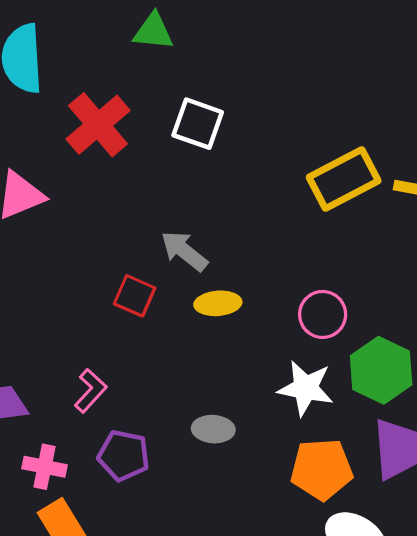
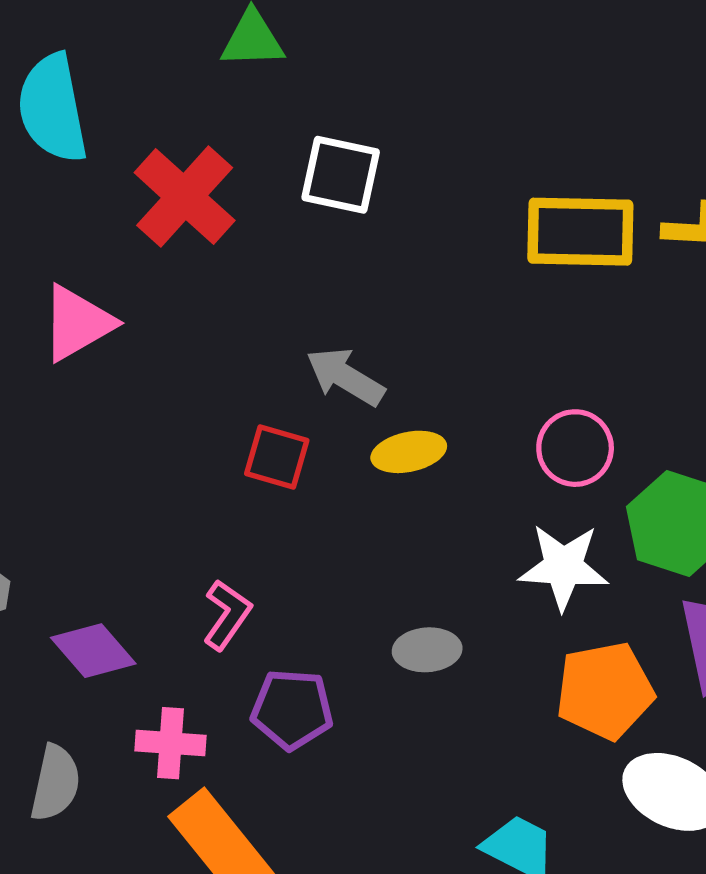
yellow rectangle: (344, 179) -> (580, 232), turned 36

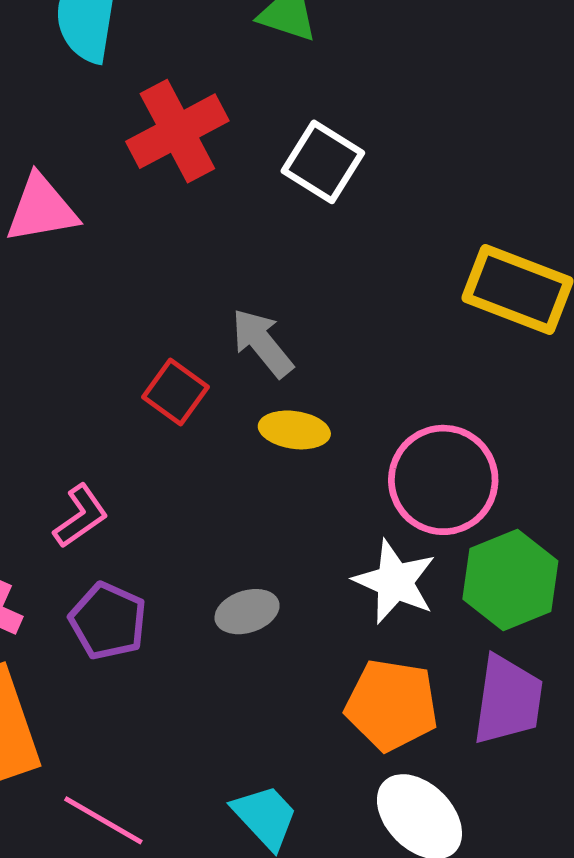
pink circle: (575, 448) -> (443, 480), size x1.5
gray ellipse: (427, 650) -> (247, 612), turned -34

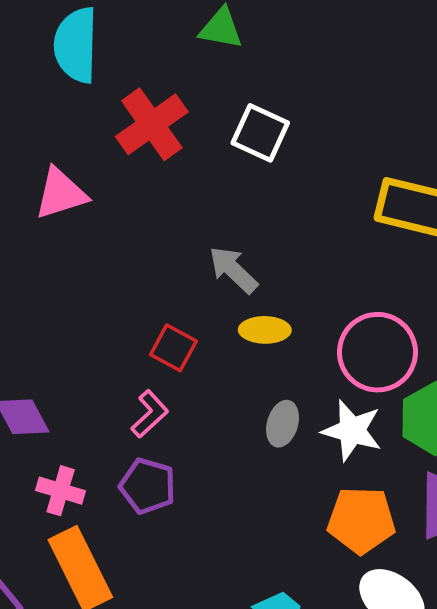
red square: (175, 392) -> (173, 348), moved
pink L-shape: (81, 516) -> (150, 414), moved
gray ellipse: (247, 612) -> (283, 424), moved, turned -48

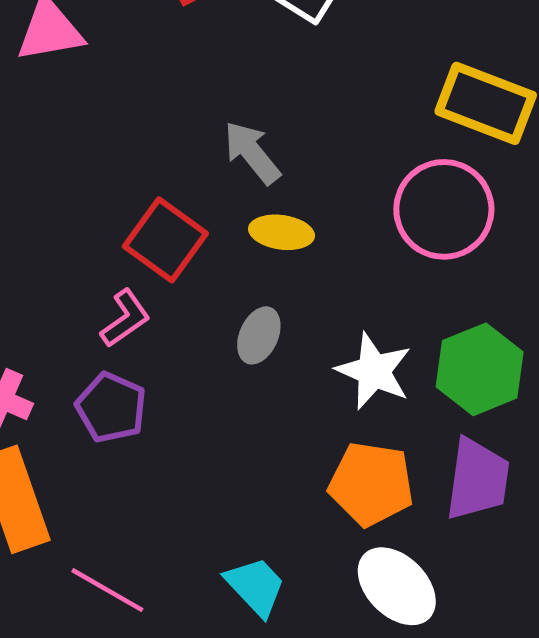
red square: (173, 348) -> (165, 240), size x1.4
pink circle: (377, 352) -> (444, 209), moved
gray ellipse: (283, 424) -> (259, 335), moved

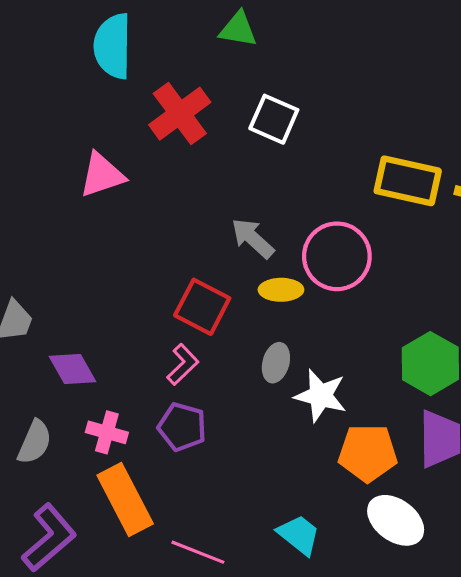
pink circle: (444, 209) -> (337, 256), moved
white star: (374, 371) -> (321, 396), moved

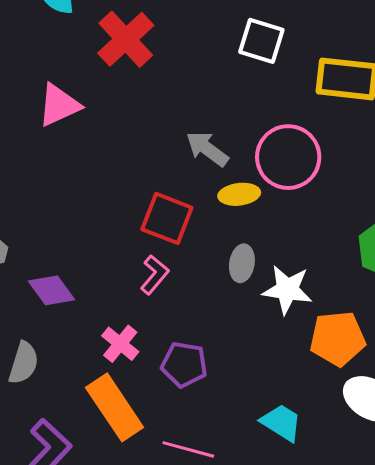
white square: (274, 119) -> (261, 41), moved
purple pentagon: (182, 427) -> (184, 364), moved
pink cross: (107, 432) -> (120, 344), moved, turned 30

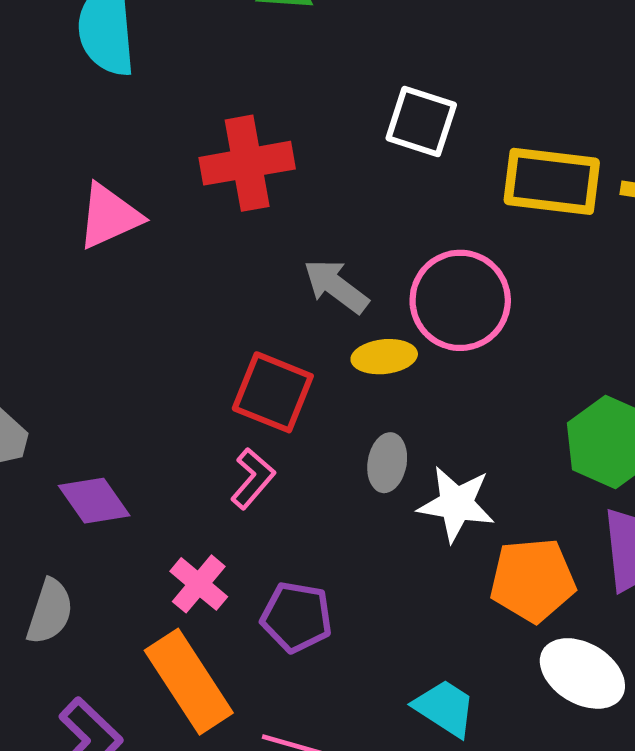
red cross: (126, 39) -> (247, 163), moved, turned 32

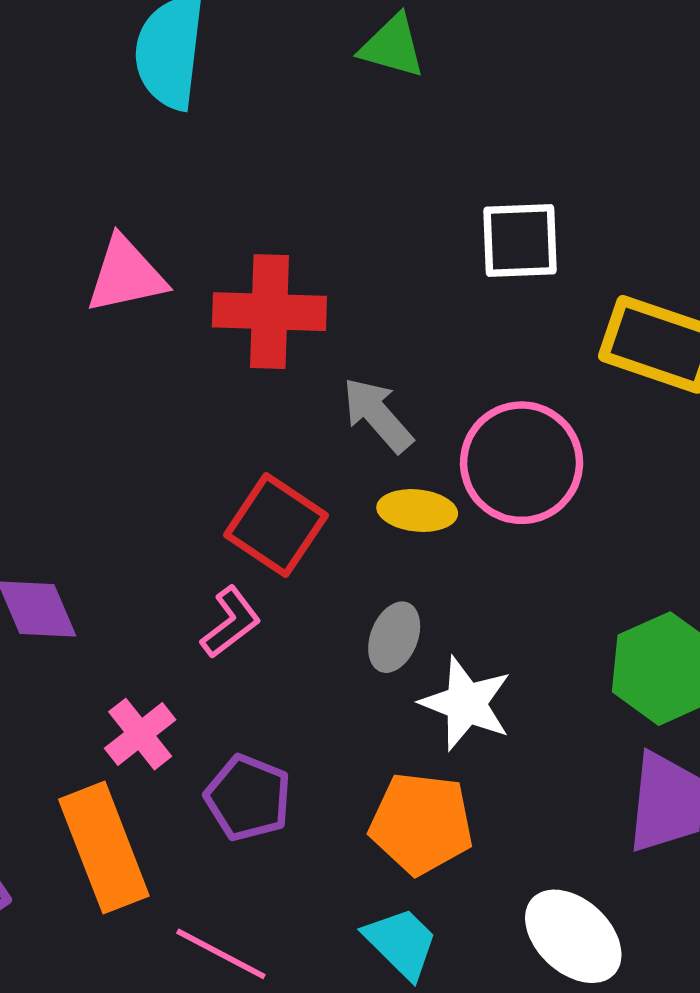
white square: (421, 121) -> (520, 241), turned -32
red cross: (247, 163) -> (269, 312), moved
orange pentagon: (533, 580) -> (421, 823), moved

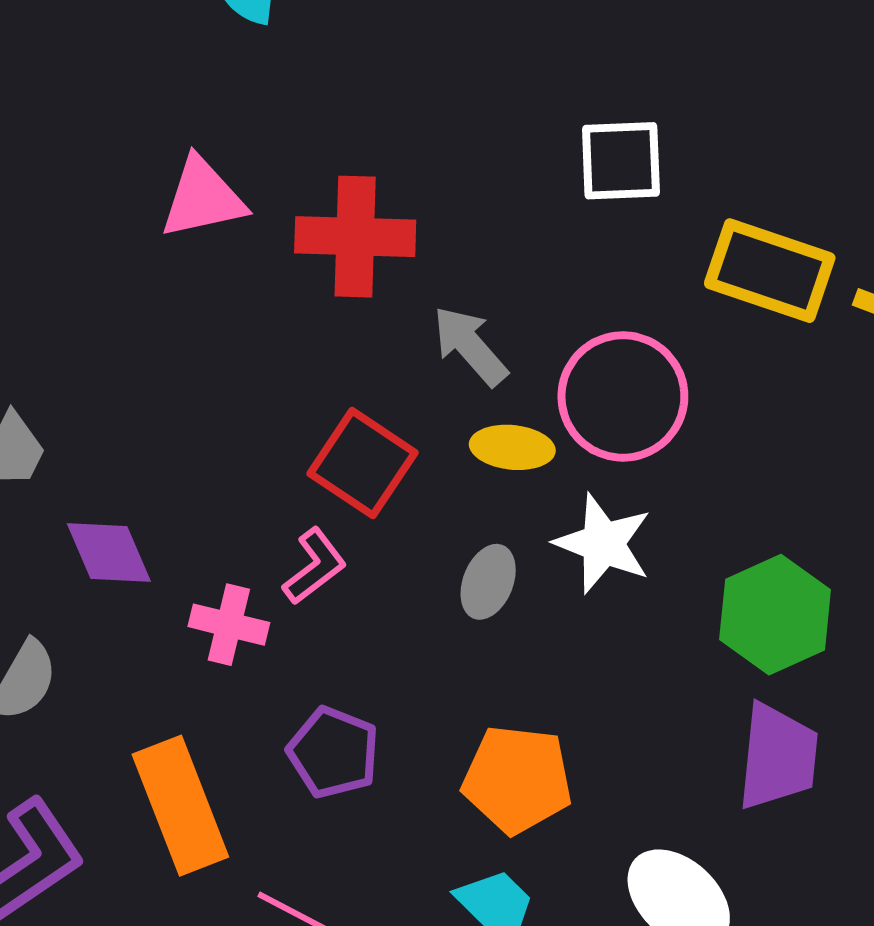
white star: (466, 703) -> (603, 543), moved
pink cross: (140, 734) -> (229, 625), moved, turned -38

